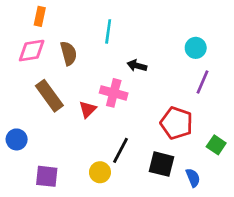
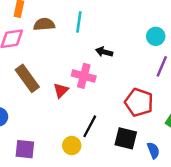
brown semicircle: (69, 53) -> (44, 24), moved, turned -80

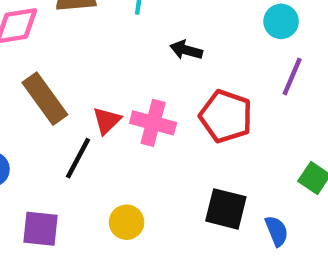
pink cross: (84, 76) -> (153, 123), moved
red pentagon: (139, 102) -> (226, 116), moved
black line: (90, 126) -> (78, 158), moved

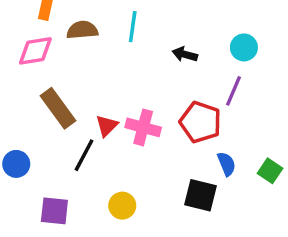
black arrow: (186, 50) -> (185, 54), moved
purple line: (292, 77) -> (233, 91), moved
blue semicircle: (277, 231) -> (227, 164), moved

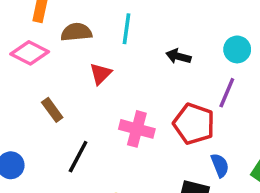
pink diamond: (35, 51) -> (30, 53), turned 36
brown rectangle: (58, 108) -> (52, 110), size x0.6
red triangle: (107, 126) -> (101, 74), moved

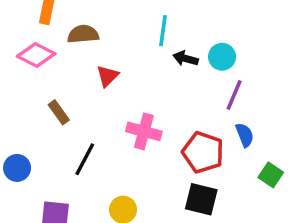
cyan line: (127, 29) -> (163, 31), moved
cyan circle: (237, 49) -> (222, 57), moved
red pentagon: (194, 124) -> (203, 152), moved
blue semicircle: (220, 165) -> (245, 135), moved

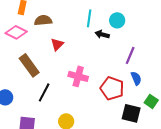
cyan circle: (222, 57) -> (117, 20), moved
brown rectangle: (59, 112) -> (29, 65), size x1.6
black square: (201, 199) -> (131, 113), moved

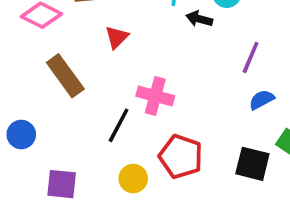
blue semicircle: (136, 78) -> (262, 100), turned -96
red pentagon: (112, 88) -> (181, 157), moved
black line: (44, 92) -> (119, 125), moved

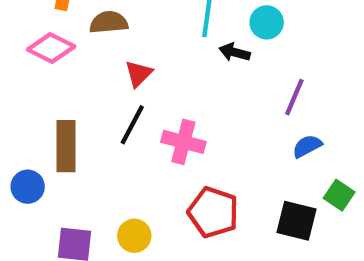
brown rectangle: (65, 76) -> (66, 146), moved, turned 36
black line: (119, 125) -> (132, 125), moved
yellow circle: (133, 179) -> (134, 236), moved

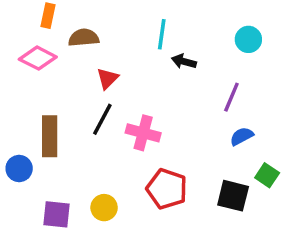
cyan circle: (267, 22) -> (248, 39), moved

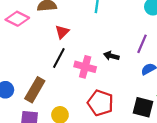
black arrow: (184, 61) -> (111, 56), moved
brown rectangle: (50, 136) -> (35, 90), moved, turned 30

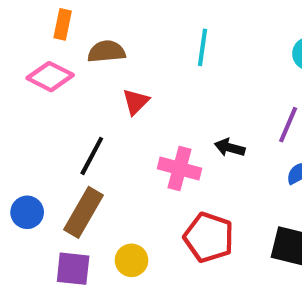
black line: (59, 58) -> (92, 156), moved

